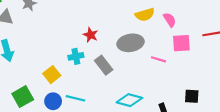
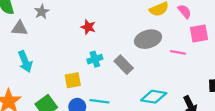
red star: (91, 35) -> (88, 27), moved
yellow square: (52, 75) -> (73, 80), turned 35

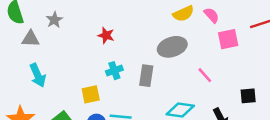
pink line: (178, 52) -> (205, 75), moved, turned 40
gray rectangle: (124, 65) -> (146, 76), turned 54

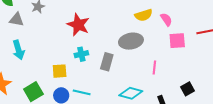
red star: (106, 35) -> (78, 25), size x1.6
pink line: (205, 75) -> (154, 68), turned 40
black square: (248, 96) -> (187, 89), turned -32

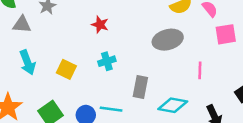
red star: (78, 25) -> (100, 25), size x0.6
gray rectangle: (107, 62) -> (140, 87), moved
yellow square: (60, 71) -> (66, 69), moved, turned 35

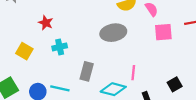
red star: (100, 25) -> (46, 23), moved
pink line: (200, 70) -> (133, 73), moved

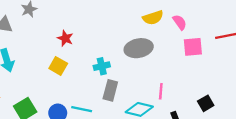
cyan cross: (60, 47) -> (102, 66), moved
yellow square: (24, 51) -> (58, 66), moved

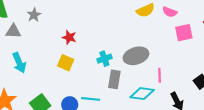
pink semicircle: (180, 22) -> (170, 12), turned 152
gray ellipse: (139, 48) -> (136, 56), moved

